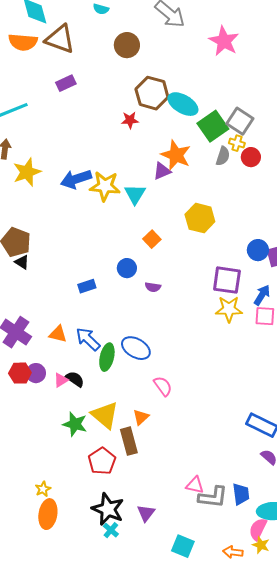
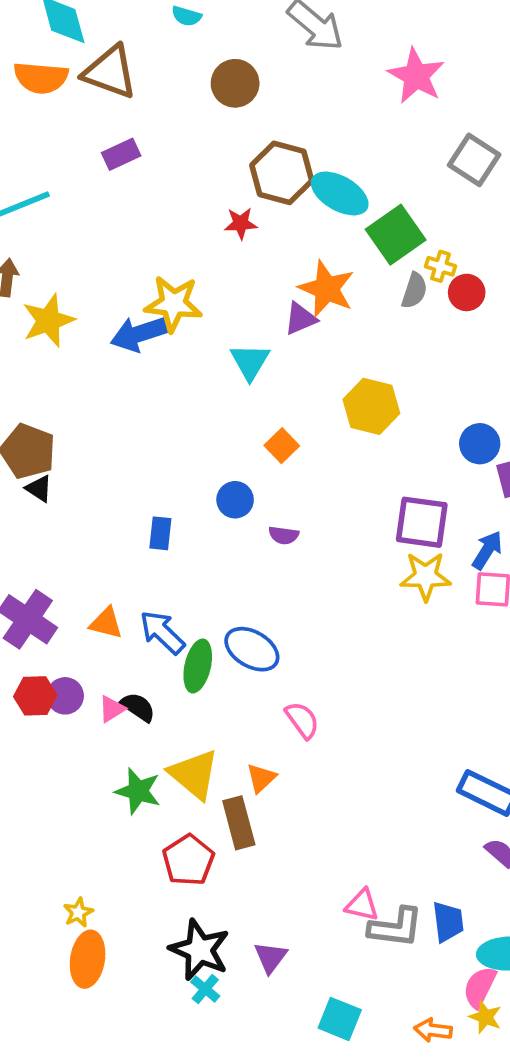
gray square: (240, 121) -> (474, 160), moved
yellow star: (105, 186) -> (173, 304), moved
blue circle: (258, 250) -> (480, 444), moved
blue rectangle: (87, 286) -> (160, 533), turned -66

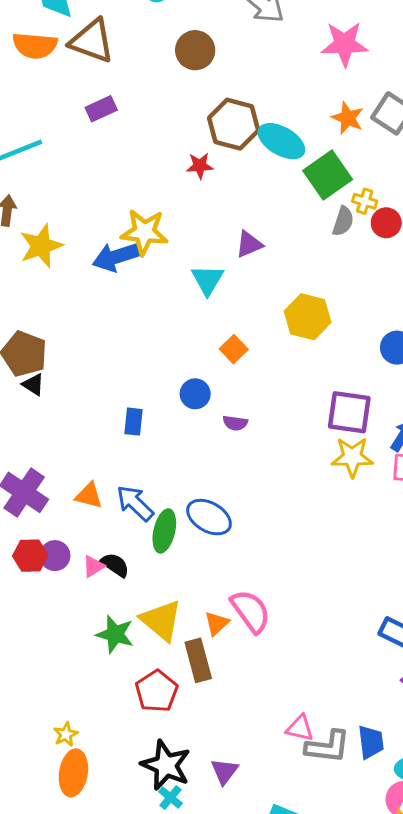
pink star: (416, 76) -> (345, 44), turned -30
orange star: (327, 289) -> (348, 118), moved, size x0.7
pink semicircle: (302, 720) -> (251, 611), moved, size x1.4

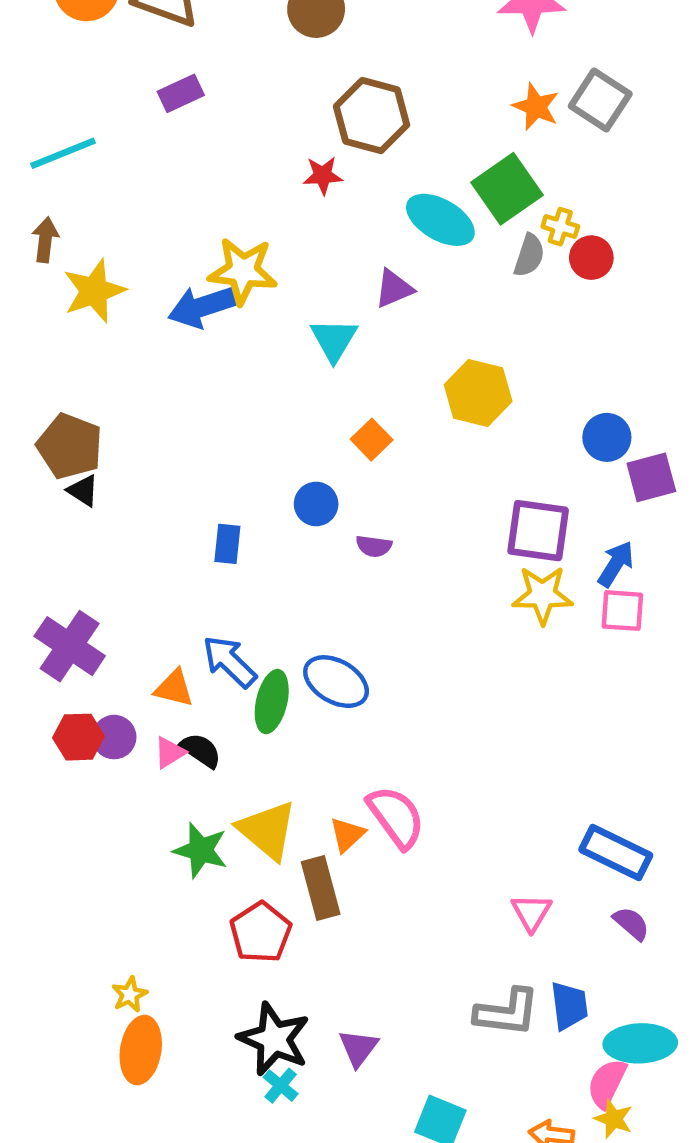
cyan ellipse: (281, 141) -> (440, 220), moved
orange triangle: (89, 496) -> (174, 688), moved
pink triangle: (300, 728) -> (531, 912), moved, turned 48

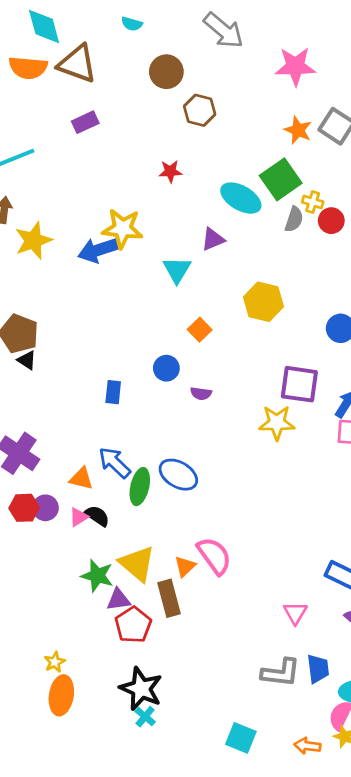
brown hexagon: (372, 116) -> (200, 110), moved, size x0.7
yellow star: (543, 595) -> (277, 423), moved
purple triangle: (358, 1048) -> (119, 600), moved, turned 45

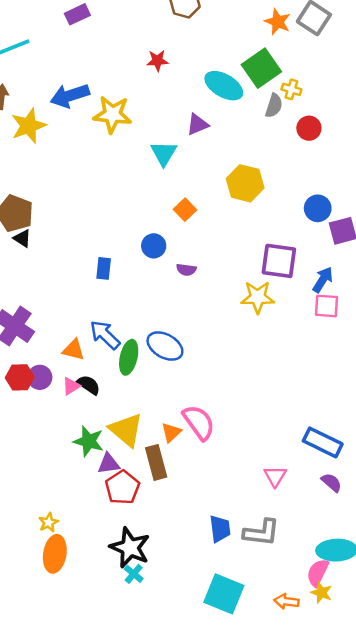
red circle: (331, 221) -> (309, 128), moved
blue arrow: (99, 250) -> (70, 96), moved
blue trapezoid: (318, 669) -> (220, 529), moved
cyan square: (241, 738) -> (224, 594), size x1.4

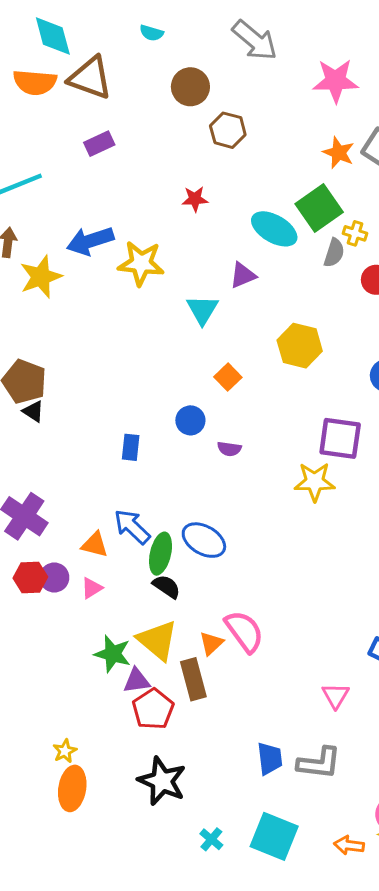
black semicircle: (89, 385) -> (166, 586), moved
cyan cross: (134, 574) -> (211, 839), moved

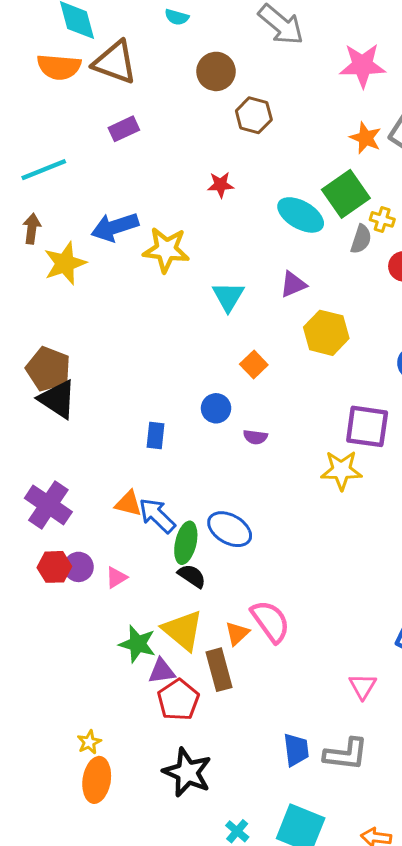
purple triangle: (243, 275) -> (293, 284), moved
black triangle: (33, 411) -> (57, 399), size x1.8
orange triangle: (95, 545) -> (128, 503), moved

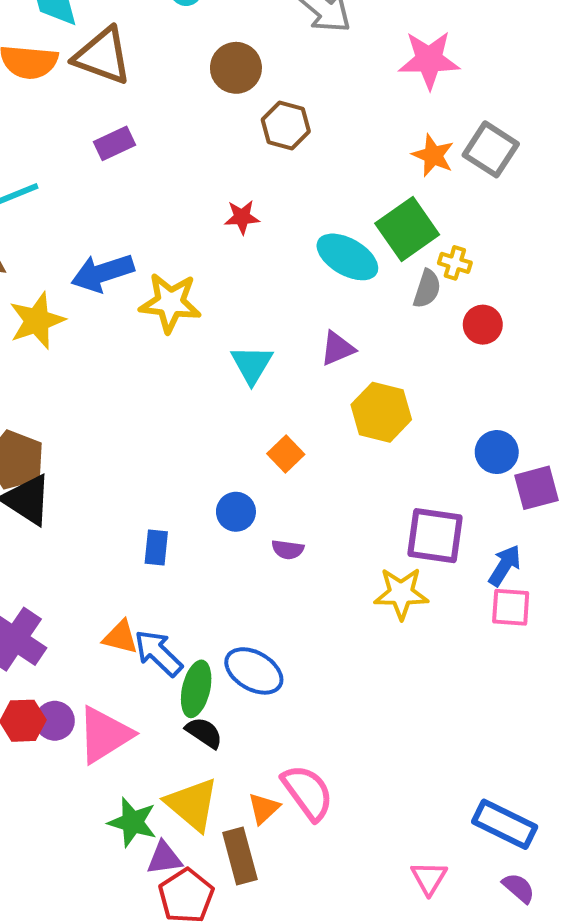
pink triangle: (116, 577) -> (105, 735), size x2.0

